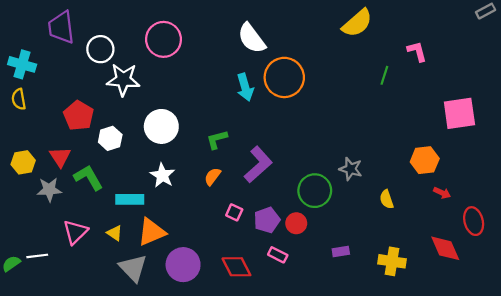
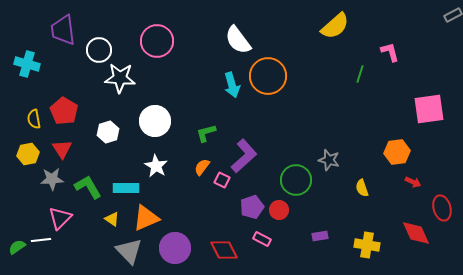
yellow semicircle: (19, 99) -> (34, 119), moved
red pentagon: (79, 116) -> (64, 111), moved
green L-shape: (88, 178) -> (88, 187), moved
pink square: (234, 212) -> (222, 180), moved
pink triangle: (75, 232) -> (60, 218), moved

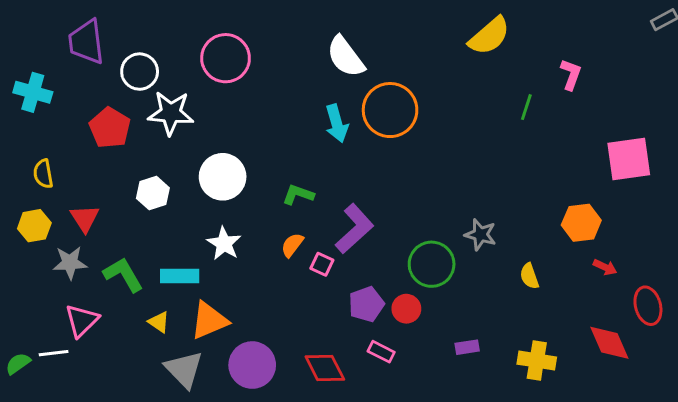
pink L-shape: (390, 52) -> (571, 74), turned 35
red pentagon: (64, 111) -> (110, 128), moved
green L-shape: (206, 133) -> (298, 195), turned 35

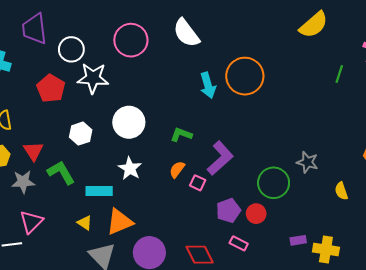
white semicircle: (346, 57) -> (186, 33), moved
green L-shape: (123, 275) -> (61, 173), moved
yellow cross: (537, 361) -> (326, 250), moved

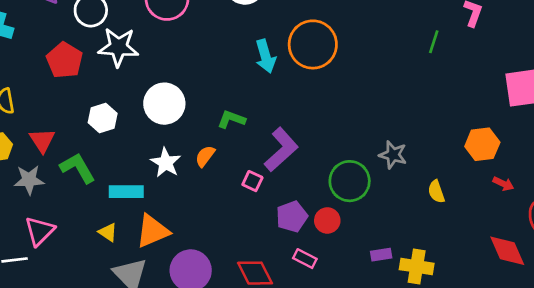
orange semicircle: (177, 169) -> (205, 156), moved

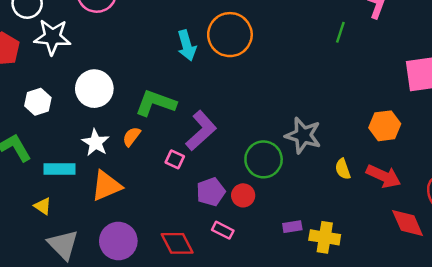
green L-shape: (231, 119) -> (156, 103), size x1.6
gray star: (393, 155) -> (303, 135), size x1.4
red arrow: (503, 184) -> (384, 176), moved, size x1.8
orange triangle: (153, 231) -> (106, 186), moved

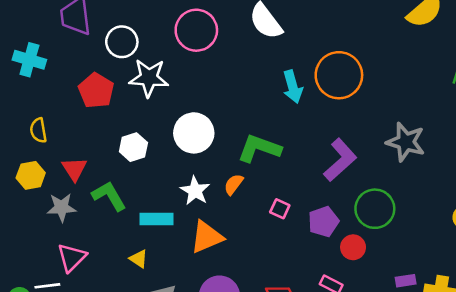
purple L-shape: (201, 131) -> (340, 160), moved
gray star: (303, 135) -> (406, 142), moved
purple pentagon: (211, 192) -> (323, 222), moved

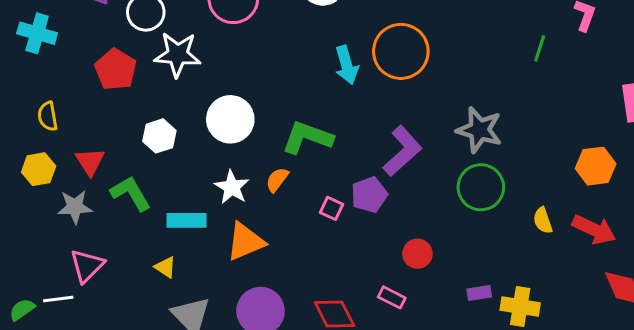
green circle: (375, 209) -> (481, 187), moved
purple pentagon: (323, 222) -> (369, 195), moved

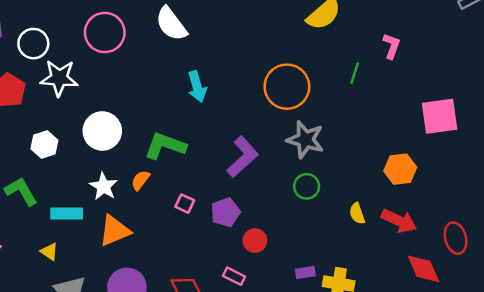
orange circle: (401, 51) -> (287, 87), moved
green circle: (481, 187) -> (307, 186), size x0.7
purple pentagon: (369, 195) -> (225, 212), moved

